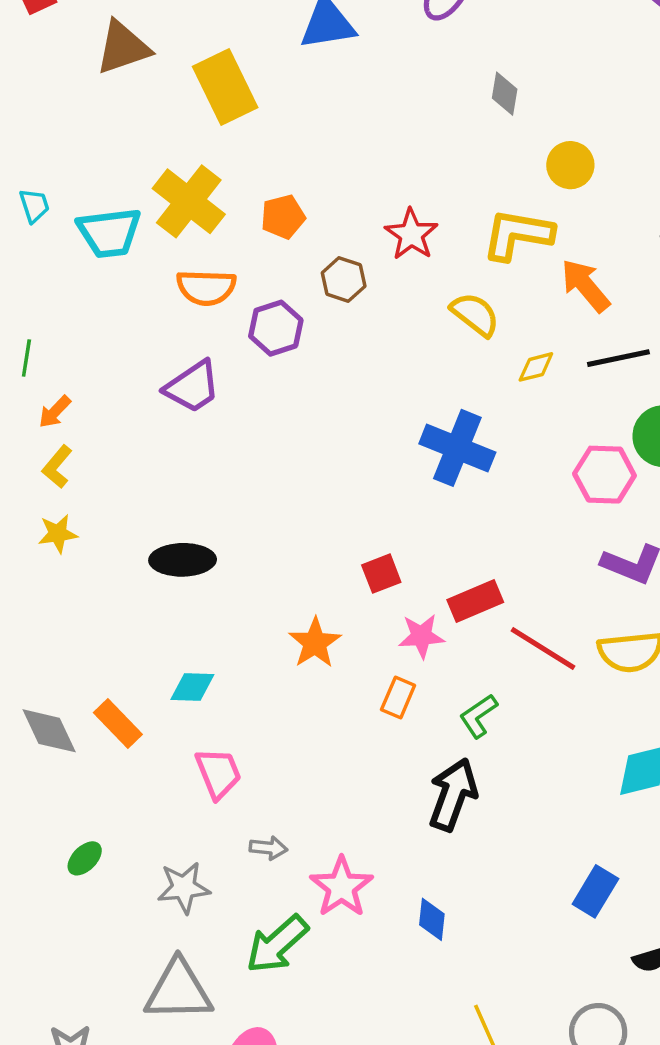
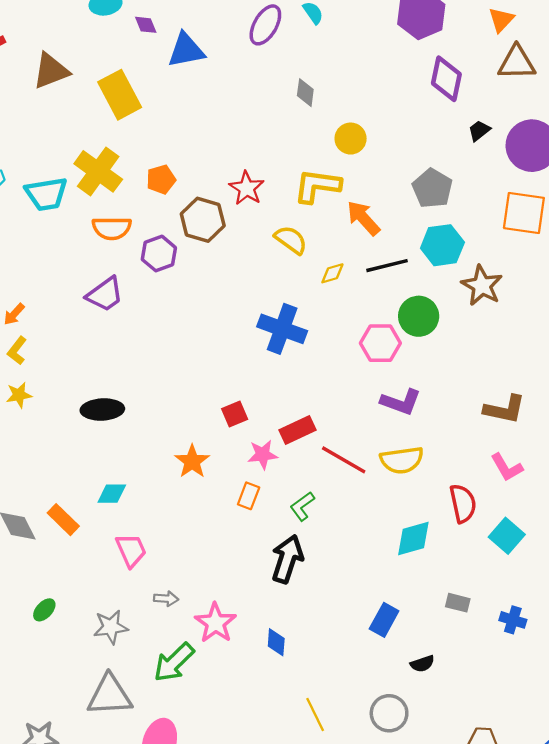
brown hexagon: (344, 280) -> (203, 220), size x1.5

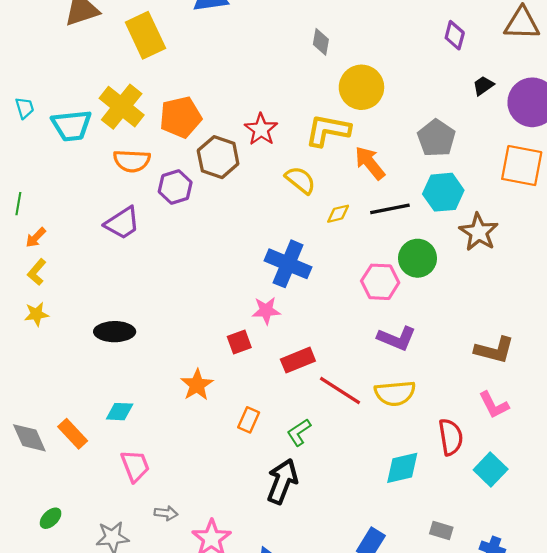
purple diamond: (446, 79) -> (455, 35), size x0.7
yellow circle: (351, 139) -> (361, 87), size x1.5
orange pentagon: (161, 179) -> (181, 117), size x1.5
pink star: (263, 455) -> (266, 311), moved

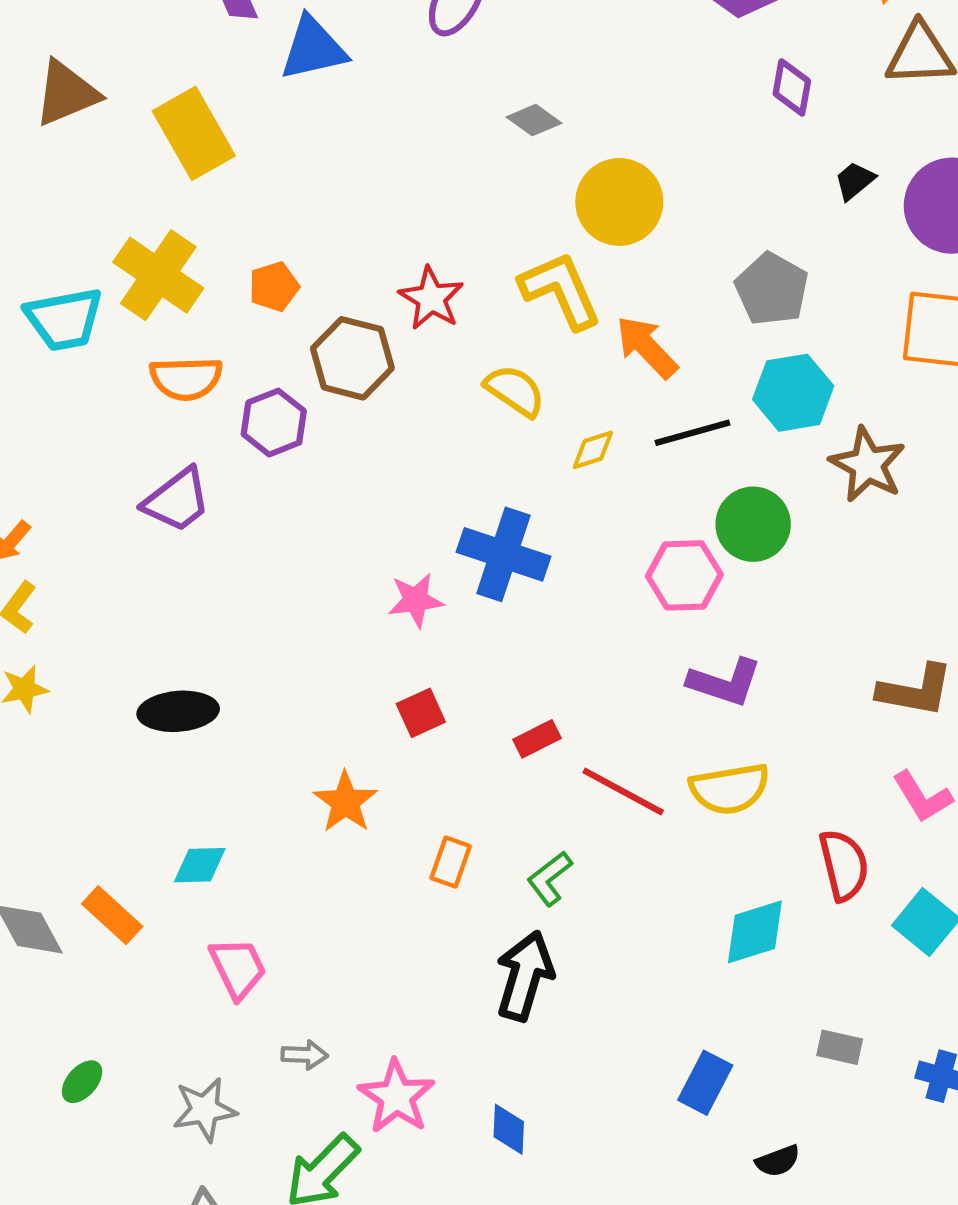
gray diamond: (321, 42) -> (534, 120), turned -60
orange pentagon: (181, 117) -> (274, 287), size x0.6
yellow L-shape: (328, 130) -> (561, 290), turned 60
pink star: (266, 311) -> (416, 600), moved
red rectangle: (298, 360) -> (537, 739), size x0.7

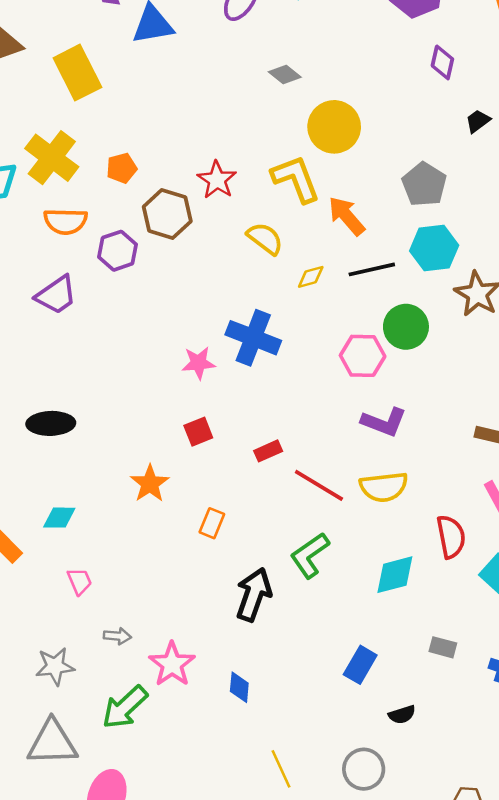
green L-shape: (550, 878) -> (310, 555), moved, size x1.4
pink trapezoid: (238, 968) -> (79, 581), size x0.7

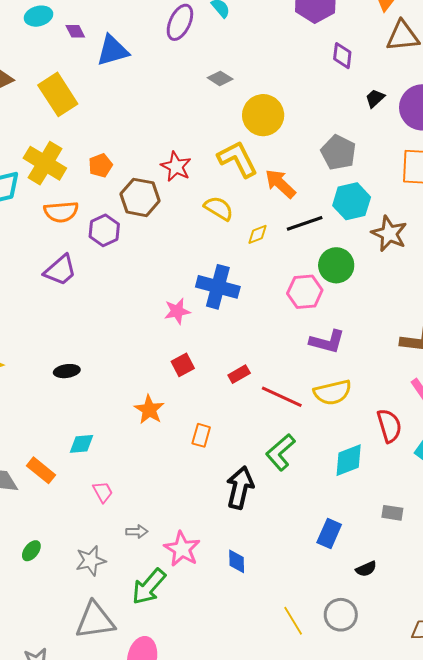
black ellipse: (51, 423) -> (67, 371), size x0.7
yellow line: (281, 769) -> (293, 621), moved

